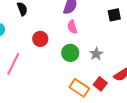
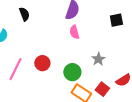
red circle: (40, 39) -> (42, 63), moved
green circle: (70, 53) -> (72, 72), moved

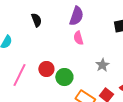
black semicircle: (24, 14) -> (36, 20), moved
green circle: (72, 72) -> (64, 77), moved

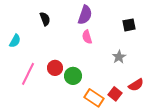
gray star: (102, 65) -> (119, 57), moved

